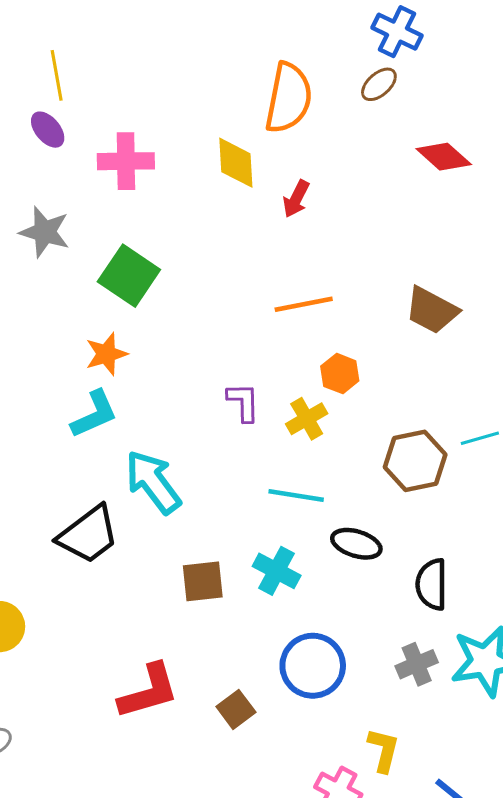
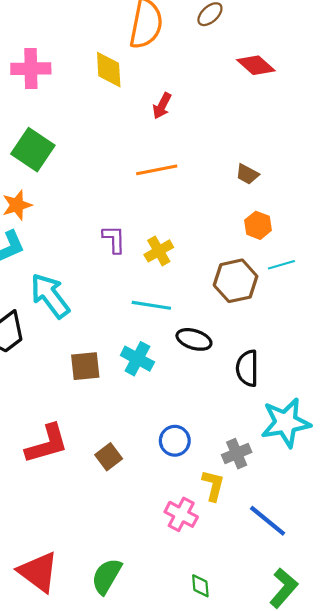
red arrow: (296, 199) -> (162, 106), moved
brown trapezoid: (432, 310) -> (247, 174), size x0.6
orange hexagon: (340, 374) -> (258, 225), moved
gray cross: (417, 664) -> (237, 454), moved
blue circle: (313, 666) -> (175, 441), moved, size x0.7

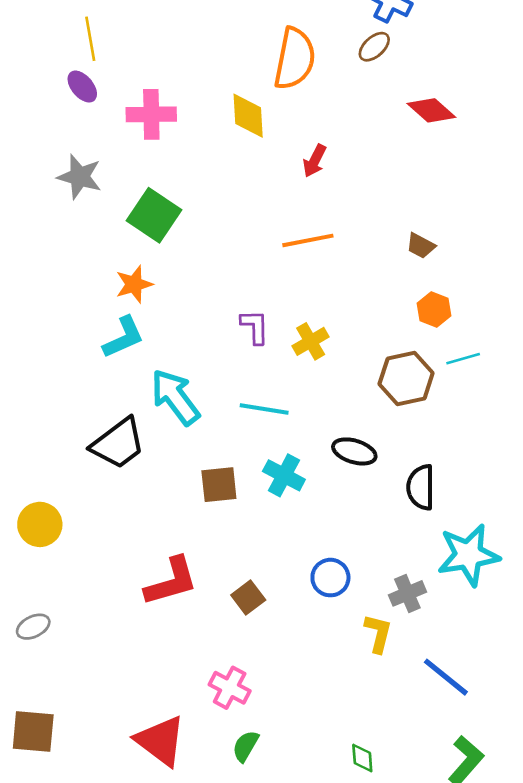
cyan line: (151, 305) -> (264, 409), moved
pink cross: (181, 514) -> (230, 688), moved
green semicircle: (107, 576) -> (246, 746), size x0.7

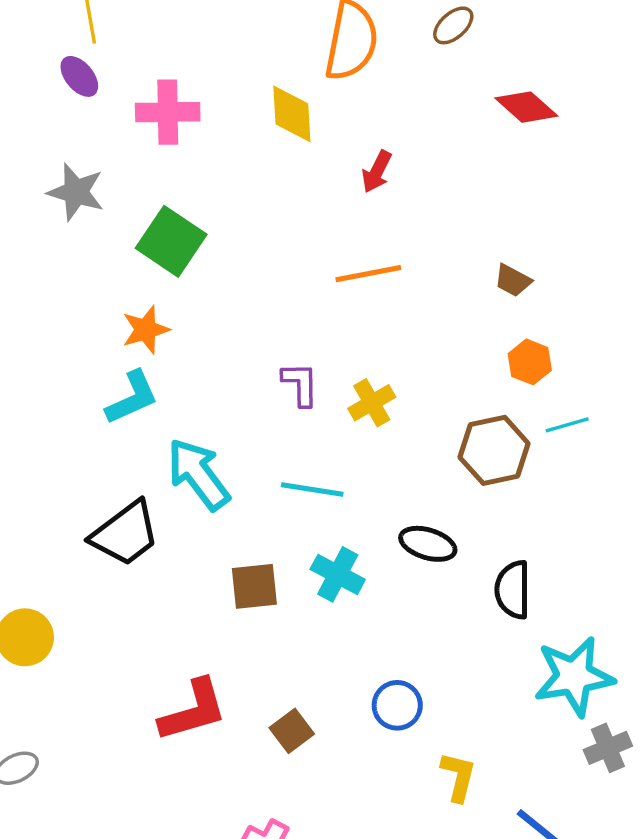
gray cross: (407, 593) -> (608, 748), moved

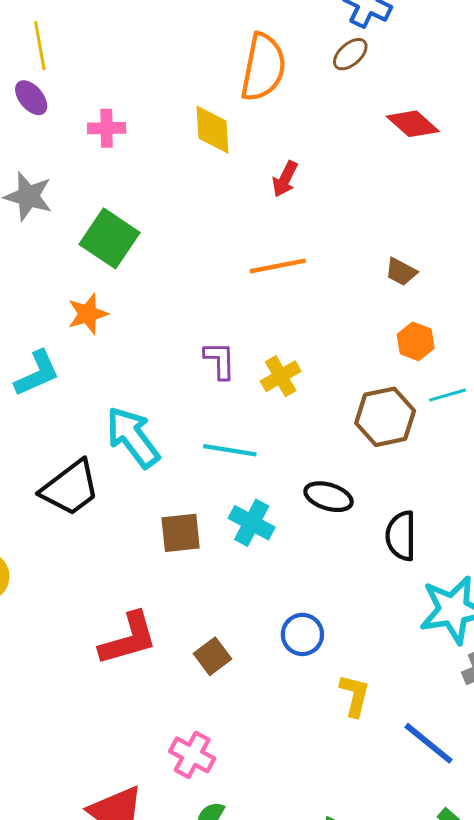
pink cross: (168, 112) -> (107, 128), size x0.7
cyan L-shape: (132, 398) -> (37, 373), moved

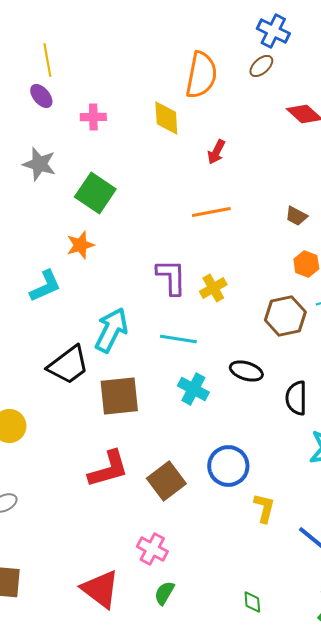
purple L-shape: (220, 360) -> (171, 277), size x1.4
cyan arrow: (133, 437) -> (111, 330), turned 63
brown square: (181, 533) -> (119, 396), moved, size x1.4
blue circle: (302, 634) -> (228, 466), size x1.4
brown square: (212, 656) -> (166, 481), size x1.5

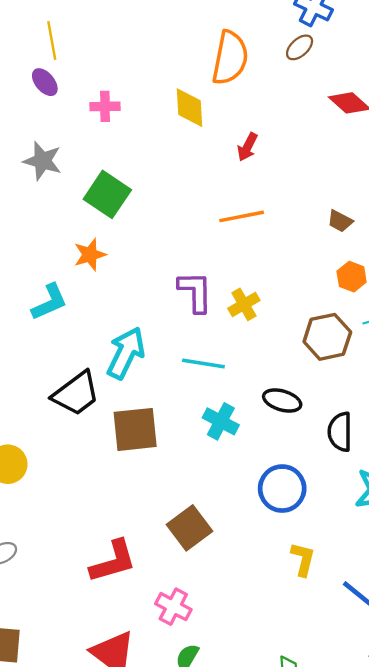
blue circle: (228, 466) -> (282, 489), moved
red L-shape: (108, 469) -> (113, 561), moved

